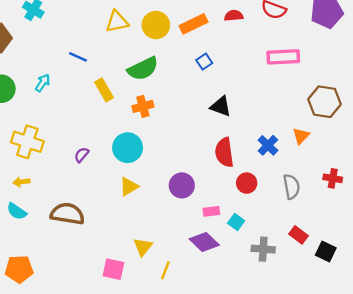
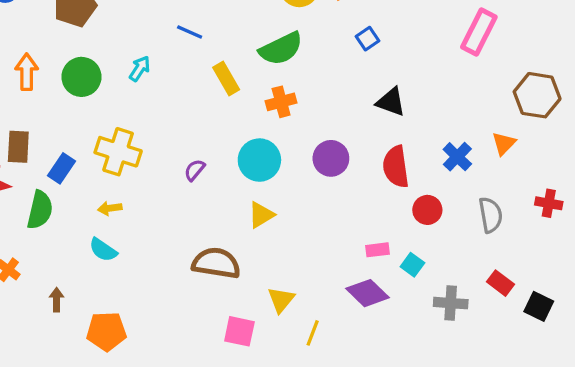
pink rectangle: (283, 57) -> (479, 32), turned -60
purple circle: (182, 185) -> (331, 158), moved
brown semicircle: (67, 214) -> (216, 263), moved

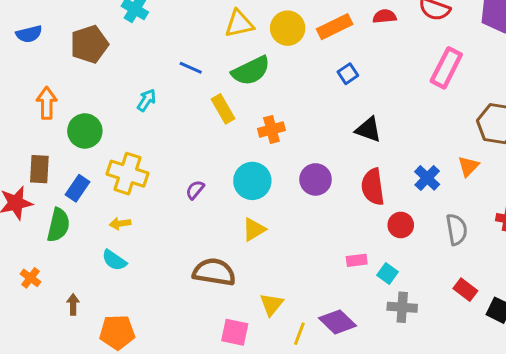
green semicircle: (281, 49) -> (251, 71), moved
green circle: (81, 77) -> (85, 131), moved
purple diamond: (367, 293) -> (338, 322), moved
gray cross: (451, 303) -> (402, 307), moved

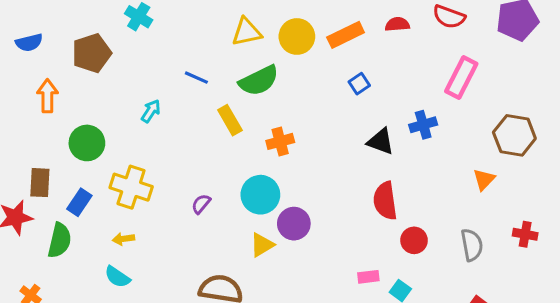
orange arrow: (47, 103) -> (47, 96), moved
blue cross: (427, 178) -> (423, 125), moved, turned 30
purple circle: (316, 179) -> (294, 224), moved

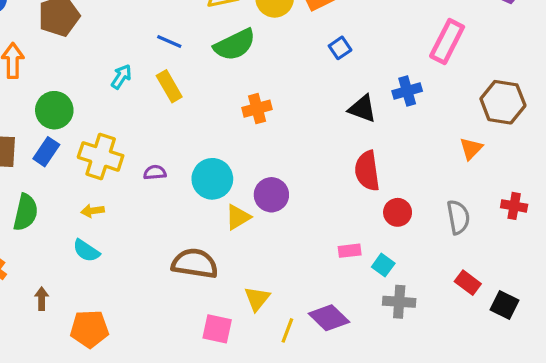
yellow rectangle: (230, 120) -> (169, 86), moved
cyan circle: (260, 195) -> (212, 179), moved
blue rectangle: (79, 202) -> (46, 152), moved
purple semicircle: (201, 204) -> (155, 172), moved, turned 45

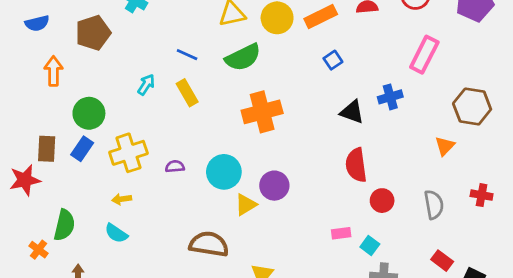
orange cross: (257, 109) -> (262, 112), size x1.6
yellow cross: (101, 156) -> (128, 153), turned -36
green semicircle: (26, 212) -> (64, 225), moved

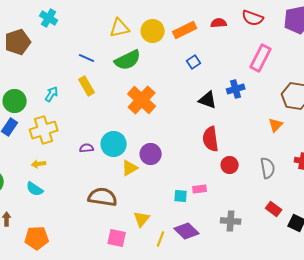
cyan arrow: (146, 85) -> (52, 94), moved
orange cross: (262, 112) -> (142, 100), turned -32
purple semicircle: (175, 166) -> (87, 148), moved
cyan square: (370, 246) -> (181, 196), moved, turned -32

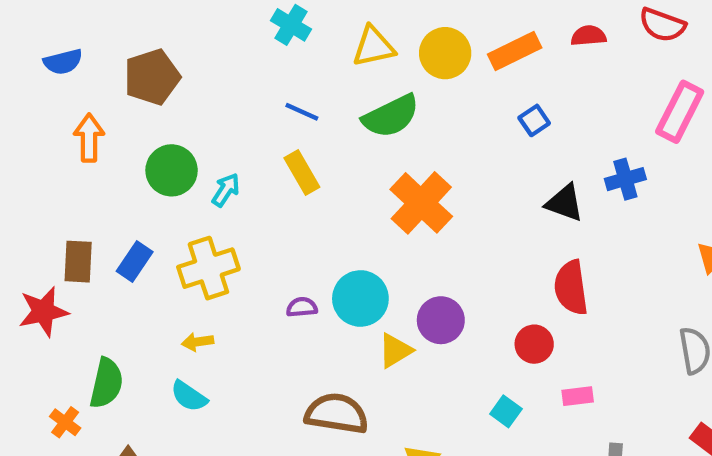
cyan cross: (49, 18) -> (291, 25), moved
green circle: (15, 101) -> (172, 170), moved
red circle: (230, 165) -> (534, 344), moved
pink rectangle: (200, 189) -> (578, 396), moved
cyan square: (181, 196) -> (506, 411), turned 32

